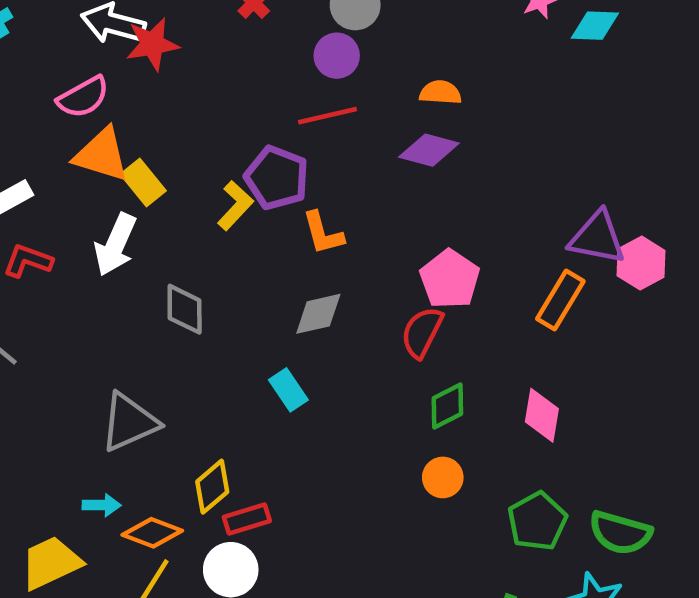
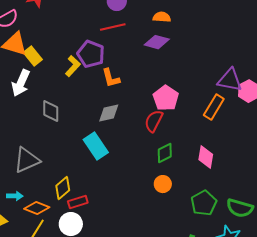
cyan rectangle: (288, 390) -> (96, 146), size x1.5

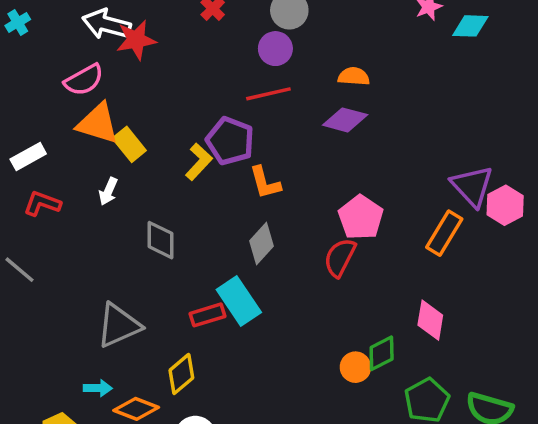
purple triangle: (230, 80) -> (472, 186), turned 36
white arrow: (21, 83) -> (108, 191), size x0.6
gray diamond: (109, 113) -> (261, 244), turned -35
green diamond: (165, 153) -> (382, 353), moved
red rectangle: (78, 202) -> (207, 315), moved

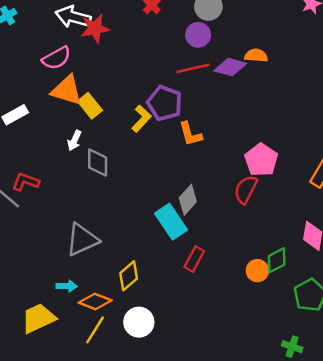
purple diamond: (345, 120) -> (230, 67), moved
red L-shape: (42, 204) -> (26, 182), moved
gray diamond: (160, 240) -> (98, 162), moved
gray diamond: (261, 244) -> (188, 200), moved
red rectangle: (207, 315) -> (194, 259), moved, turned -45

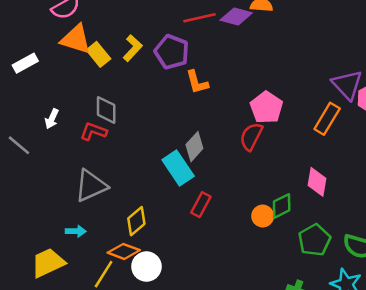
yellow L-shape: (141, 119) -> (133, 48), moved
white arrow: (74, 141) -> (52, 119), moved
red L-shape: (26, 182) -> (93, 131), moved
orange diamond: (95, 302) -> (124, 251), moved

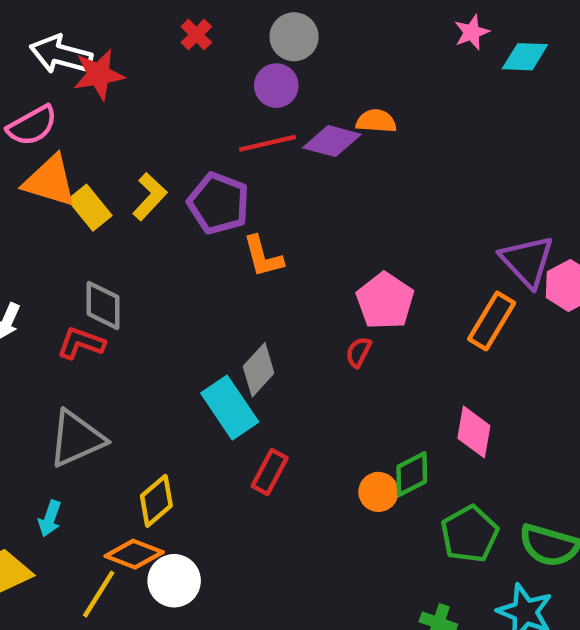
red semicircle: (251, 136) -> (358, 352), size x0.6
cyan arrow: (76, 231) -> (50, 519), turned 108

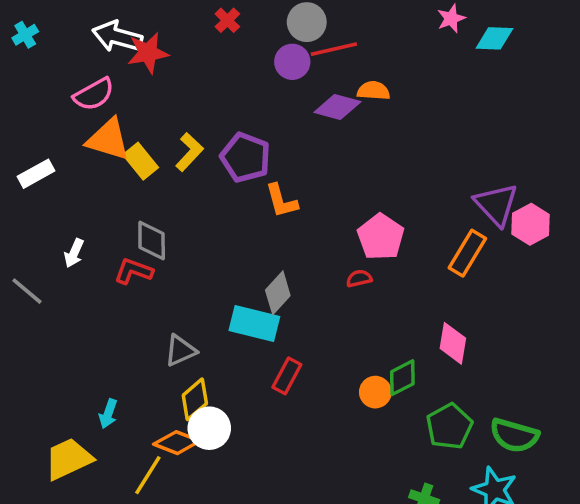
red line: (267, 143) -> (334, 49), moved
red semicircle: (358, 352) -> (359, 278), turned 50
cyan rectangle: (230, 408) -> (254, 324), turned -42
gray triangle: (76, 439) -> (180, 351), moved, size x0.7
white circle: (174, 581) -> (209, 428), moved

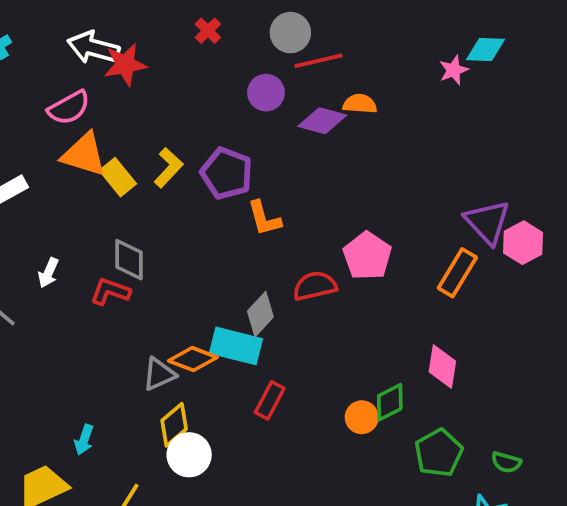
pink star: (451, 19) -> (454, 70), moved
purple circle: (292, 62) -> (266, 93), moved
red semicircle: (359, 278) -> (315, 286), moved, size x1.6
green semicircle: (514, 435) -> (506, 462), size x0.6
orange diamond: (177, 443) -> (193, 359), moved

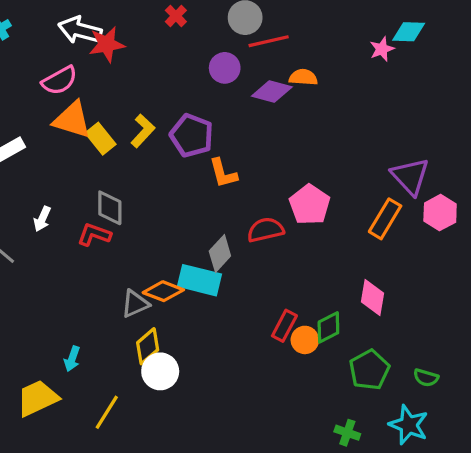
pink hexagon: (523, 243) -> (440, 213), moved
red rectangle: (270, 400) -> (284, 326), moved

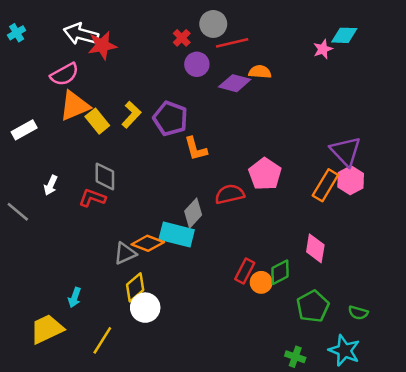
red cross: (176, 16) -> (182, 38), moved
orange triangle: (72, 120) -> (75, 106), turned -40
pink hexagon: (440, 213) -> (351, 180), moved

